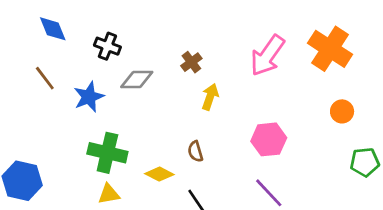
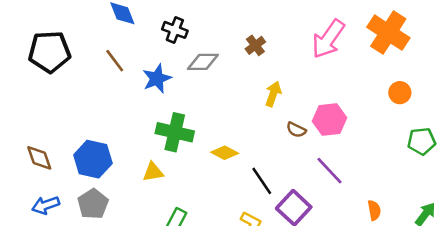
yellow arrow: (210, 97) -> (273, 94), moved
brown semicircle: (195, 151) -> (296, 130), moved, turned -48
yellow triangle: (109, 194) -> (153, 172), moved

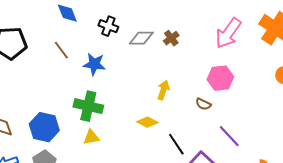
gray diamond: (203, 62) -> (141, 38), moved
blue star: (157, 79) -> (94, 64), turned 30
yellow arrow: (273, 94) -> (163, 90), moved
pink hexagon: (330, 119) -> (220, 78), moved
green cross: (175, 132) -> (88, 106), moved

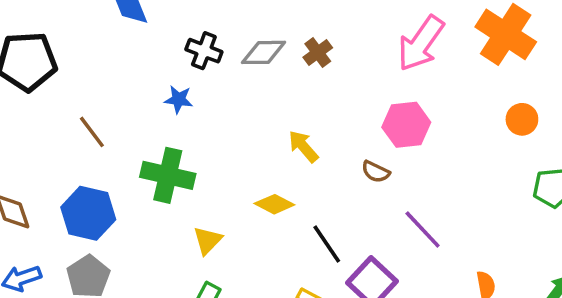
black cross: (108, 26) -> (204, 51), moved
brown line: (61, 50) -> (92, 132), moved
blue star: (94, 64) -> (179, 99), size x0.7
yellow arrow: (163, 90) -> (303, 146), turned -60
yellow triangle: (91, 137) -> (208, 240), moved, turned -36

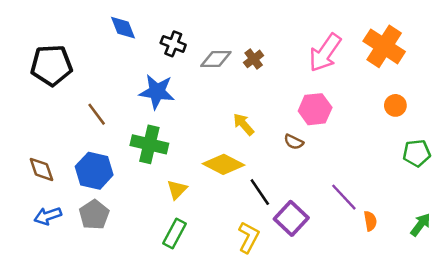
black cross: (204, 51) -> (173, 44), moved
blue star: (179, 99) -> (157, 92), size x1.8
yellow diamond: (274, 204) -> (223, 164), size x1.5
purple line: (423, 230) -> (344, 197), moved

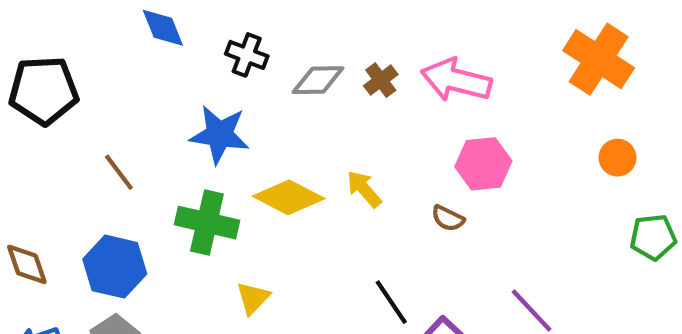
pink arrow: (325, 53) -> (456, 80), moved, turned 69
yellow diamond: (223, 164) -> (289, 197), moved

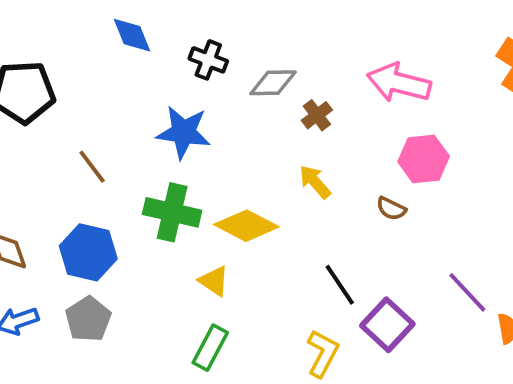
brown cross: (381, 80) -> (317, 115), moved
yellow diamond: (289, 197) -> (246, 226), moved
yellow triangle: (253, 298) -> (214, 281), turned -40

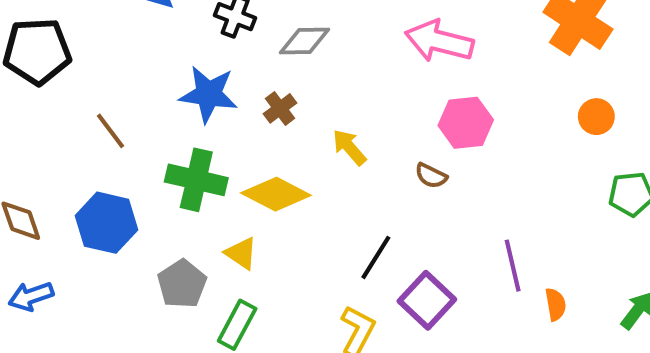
brown cross: (317, 115) -> (280, 108), moved
black line: (340, 285) -> (376, 257), turned 66
purple line: (467, 292) -> (513, 266), turned 30
gray pentagon: (88, 319) -> (182, 284), moved

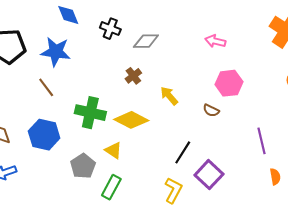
pink arrow: (439, 41) -> (215, 41), size x0.6
blue star: (209, 94) -> (56, 52), moved
purple line: (513, 266) -> (261, 141), moved

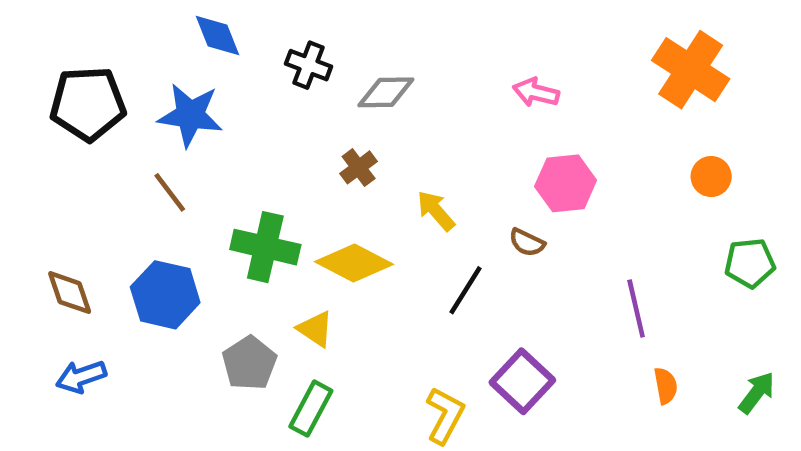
black line: (183, 152) -> (465, 290), moved

